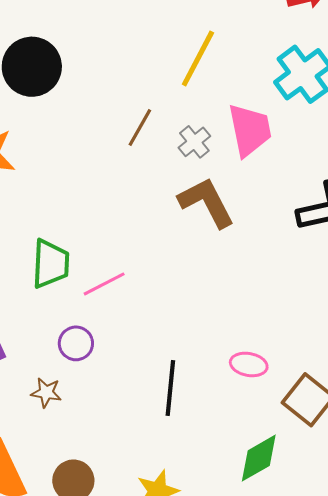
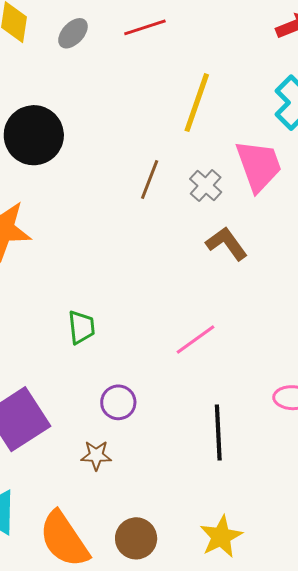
brown L-shape: (206, 202) -> (227, 244), size x0.7
green trapezoid: (51, 264) -> (81, 327), size x0.7
pink line: (104, 284) -> (195, 340), moved

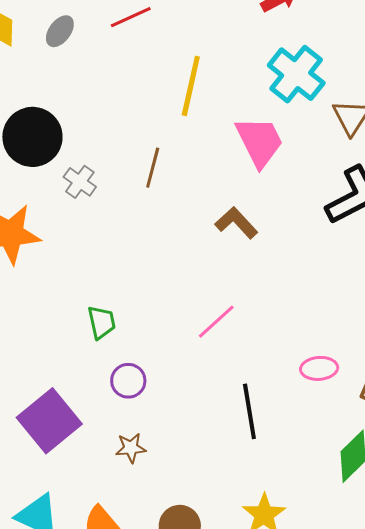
gray cross: (206, 186) -> (80, 182), moved
purple circle: (118, 402) -> (128, 381), moved

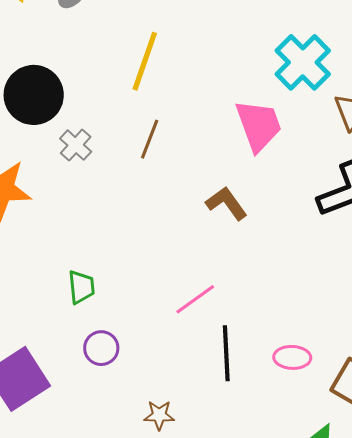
yellow line: (191, 86) -> (145, 61), moved
black line: (249, 411) -> (226, 353), moved
brown star: (131, 448) -> (159, 415), moved

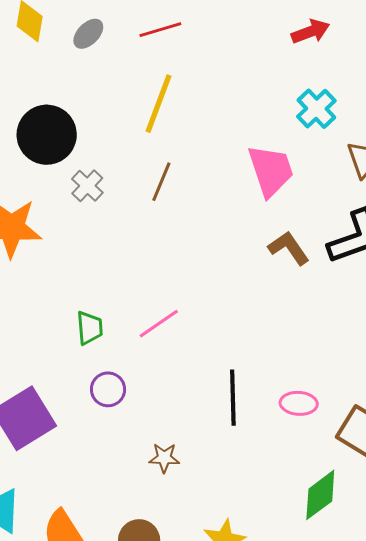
cyan cross: (303, 62) -> (316, 109), size x0.7
brown L-shape: (227, 203) -> (289, 248), moved
pink line: (195, 299) -> (159, 324), moved

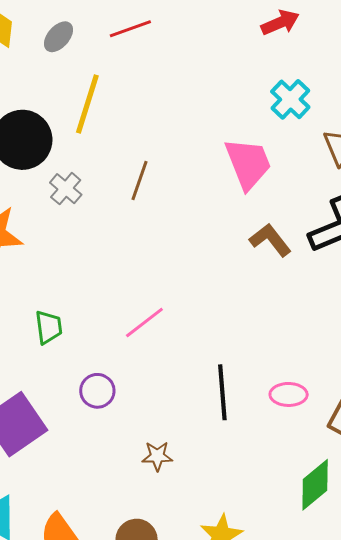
yellow line: (159, 104) -> (87, 104), moved
green trapezoid: (90, 328) -> (49, 327), moved

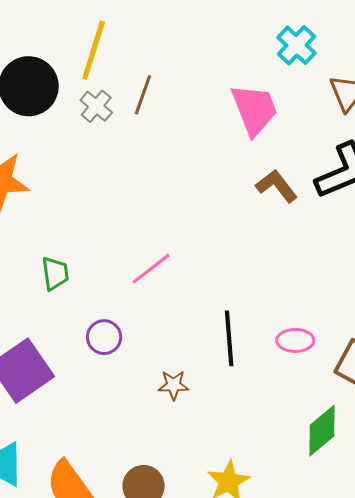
brown line: (140, 181) -> (143, 95), moved
gray cross: (66, 189) -> (96, 106), moved
brown star: (157, 456) -> (174, 385), moved

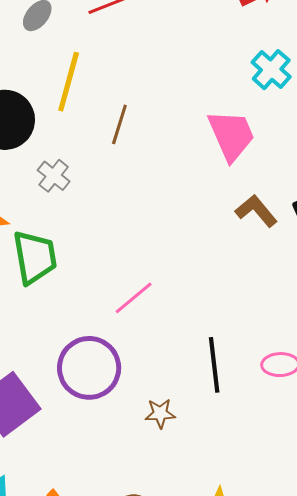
gray cross: (96, 106) -> (54, 176), moved
green trapezoid: (55, 274) -> (35, 257), moved, size x1.6
purple circle: (104, 337) -> (89, 368), size x1.8

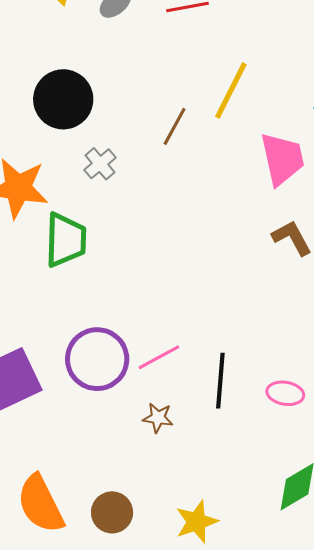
yellow line: (69, 82) -> (231, 90), moved
pink line: (134, 298) -> (159, 357), moved

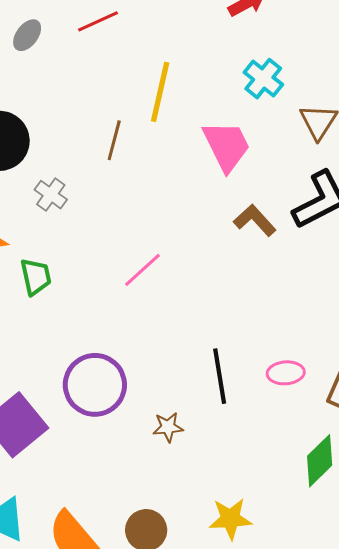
green trapezoid: (66, 240) -> (36, 277), size x0.7
pink line: (159, 357) -> (143, 270), moved
yellow star: (197, 522) -> (230, 519), turned 30

